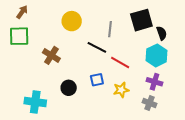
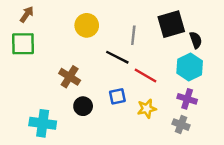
brown cross: (51, 55) -> (70, 77), moved

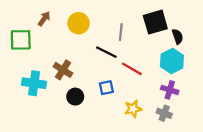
brown arrow: (27, 14) -> (44, 19), moved
yellow star: (147, 109) -> (133, 109), moved
cyan cross: (43, 123) -> (34, 83), moved

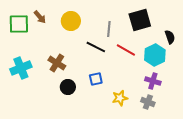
brown arrow: (44, 19) -> (40, 17), turned 104
black semicircle: (178, 37) -> (170, 37), moved
green square: (21, 40) -> (19, 24), moved
red line: (132, 69) -> (126, 50), moved
cyan cross: (34, 83) -> (21, 68), moved, turned -30

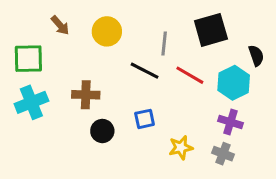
green square: (19, 24) -> (28, 59), moved
brown cross: (57, 63) -> (86, 95), turned -30

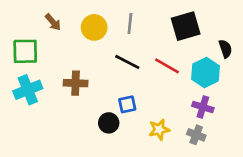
gray line: (164, 43) -> (130, 23), moved
black circle: (102, 131) -> (109, 123), moved

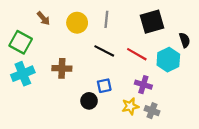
green square: (25, 51) -> (21, 42), turned 30
purple cross: (203, 107) -> (143, 85), moved
gray cross: (196, 135) -> (152, 111), moved

